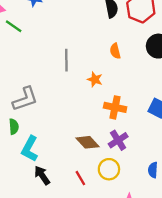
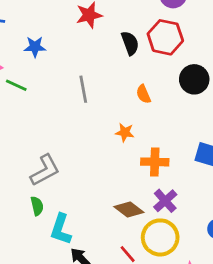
gray line: (66, 60) -> (83, 89), moved
yellow circle: (109, 169) -> (160, 237), size x1.4

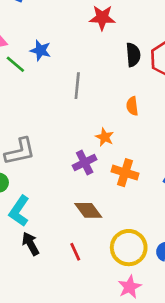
blue star: (35, 47) -> (40, 50), moved
purple cross: (165, 201) -> (85, 162), moved
yellow circle: (160, 237) -> (129, 248), moved

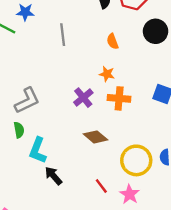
orange star: (105, 137) -> (107, 74), moved
red line: (75, 252) -> (101, 186), moved
pink star: (130, 287) -> (130, 194), moved

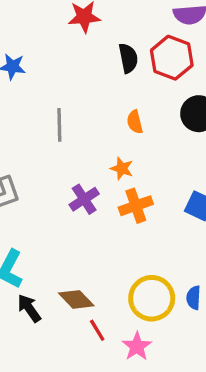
gray line: (63, 35) -> (59, 125), moved
orange cross: (119, 98) -> (136, 206), turned -30
brown diamond: (95, 137) -> (76, 299), moved

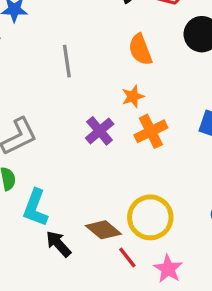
orange semicircle: (135, 122) -> (140, 50), size x1.4
orange star: (122, 168) -> (133, 97), turned -30
yellow circle: (152, 298) -> (150, 217), moved

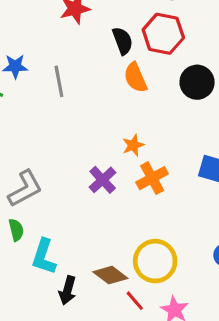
orange semicircle: (140, 50) -> (135, 78), moved
gray line: (67, 61) -> (59, 81), moved
black arrow: (58, 244) -> (68, 290), turned -120

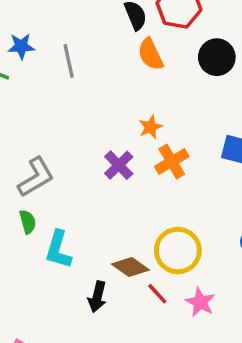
black arrow: (68, 290) -> (97, 297), moved

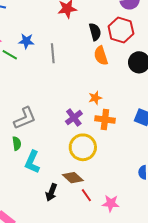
orange cross: (172, 162) -> (105, 120), turned 30
yellow circle: (178, 251) -> (83, 147), moved
pink star: (200, 302) -> (111, 203), turned -30

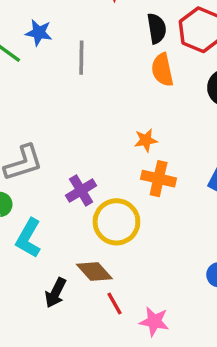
purple cross: (74, 118) -> (81, 191), moved

